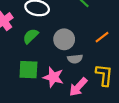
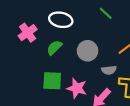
gray semicircle: (75, 59) -> (109, 70), moved

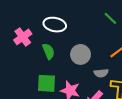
green line: (106, 13) -> (110, 18), moved
green semicircle: (54, 48) -> (49, 51), turned 112

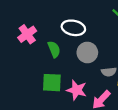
white ellipse: (55, 25) -> (73, 28), moved

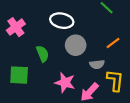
green semicircle: (54, 49) -> (43, 54), moved
green square: (52, 83) -> (19, 75), moved

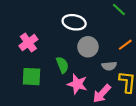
pink cross: (16, 27) -> (28, 43), moved
green semicircle: (43, 54) -> (62, 65), moved

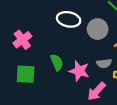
gray circle: (88, 47) -> (98, 29), moved
pink star: (77, 84) -> (79, 71), moved

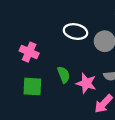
pink cross: (22, 40) -> (29, 52), turned -30

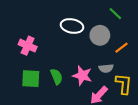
green semicircle: (64, 75) -> (57, 77), moved

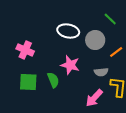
pink star: (82, 76) -> (70, 65), moved

